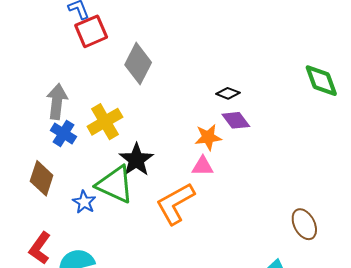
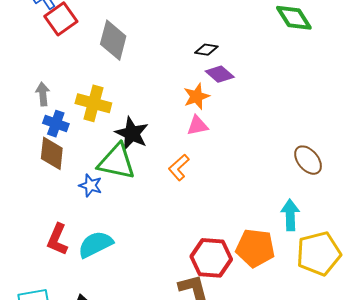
gray arrow: (57, 102) -> (43, 94), size x0.7
yellow cross: (105, 122) -> (93, 103), turned -32
brown diamond: (42, 178) -> (52, 153), moved
orange L-shape: (175, 203) -> (179, 167), size x0.6

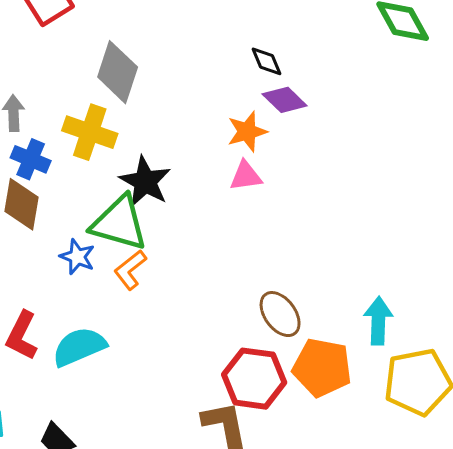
gray diamond: (113, 40) -> (118, 72), moved
black diamond: (206, 50) -> (266, 61), turned 55
brown ellipse: (308, 160) -> (280, 314), moved
orange L-shape: (179, 167) -> (130, 270), moved

